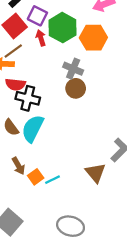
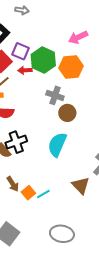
red arrow: (41, 38) -> (25, 70), turned -72
brown circle: (76, 88) -> (67, 113), moved
black cross: (28, 98) -> (16, 142), moved, turned -30
cyan semicircle: (33, 128) -> (57, 145), moved

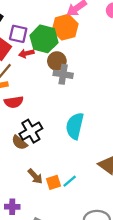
orange hexagon: (71, 67) -> (65, 27), moved
brown circle: (67, 113) -> (57, 61), moved
orange square: (28, 193) -> (53, 182), turned 32

